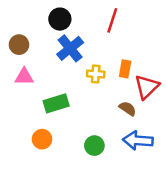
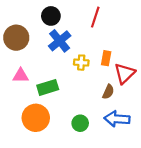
brown circle: (19, 45) -> (16, 38), size x1.5
pink triangle: (24, 77) -> (21, 76), moved
brown semicircle: (128, 108) -> (108, 92), turned 80
orange circle: (42, 139) -> (36, 118), size x1.6

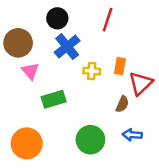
pink triangle: (21, 76) -> (30, 71), moved, turned 49
orange circle: (36, 118) -> (27, 143), moved
blue arrow: (117, 119) -> (132, 135), size x0.7
green circle: (80, 123) -> (90, 140), size x1.5

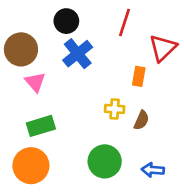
yellow cross: (92, 71) -> (115, 109), moved
red triangle: (141, 83) -> (163, 48), moved
green rectangle: (54, 99) -> (41, 126), moved
blue arrow: (132, 135) -> (153, 170), moved

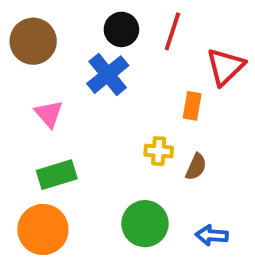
black circle: (66, 21) -> (121, 29), moved
brown circle: (21, 49) -> (33, 41), moved

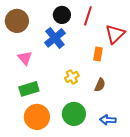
yellow cross: (159, 151) -> (72, 77), moved, turned -32
orange circle: (43, 230) -> (37, 117), moved

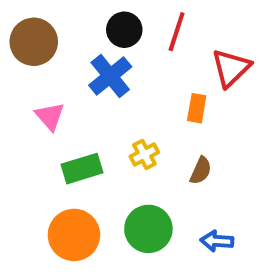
green rectangle: (29, 89) -> (82, 169), moved

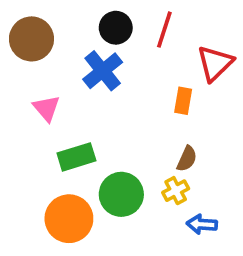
yellow cross: (144, 154) -> (176, 191), moved
green circle: (148, 229) -> (121, 194), moved

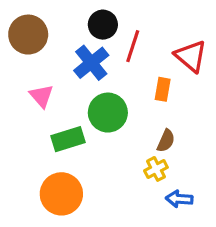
red line: (164, 30) -> (133, 46), moved
red triangle: (215, 63) -> (191, 56), turned -36
green circle: (121, 194) -> (108, 113), moved

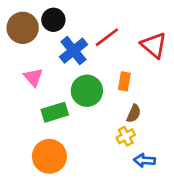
black circle: (103, 25) -> (53, 20), moved
red line: (133, 46) -> (107, 37), turned 35
orange rectangle: (163, 89) -> (124, 81), moved

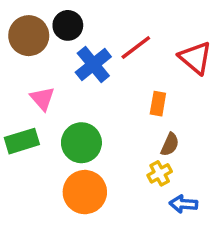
green circle: (87, 91) -> (81, 143), moved
green rectangle: (55, 112) -> (22, 141), moved
orange circle: (49, 156) -> (85, 192), moved

